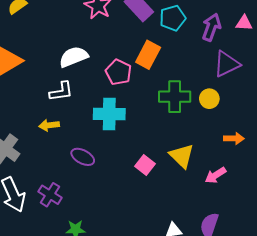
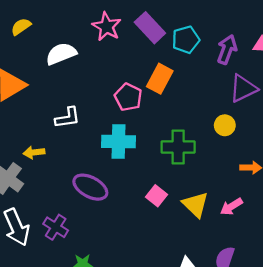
white semicircle: (74, 57) -> (61, 54), moved
green cross: (175, 97) -> (178, 147), moved
yellow arrow: (49, 125) -> (34, 152), moved
yellow triangle: (182, 156) -> (196, 204), moved
purple ellipse: (83, 157) -> (90, 187), size x1.4

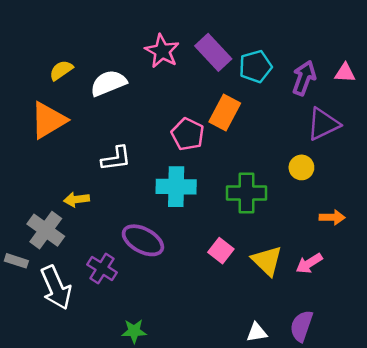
yellow semicircle: (21, 27) -> (61, 70), moved
purple cross: (56, 227) -> (102, 268), moved

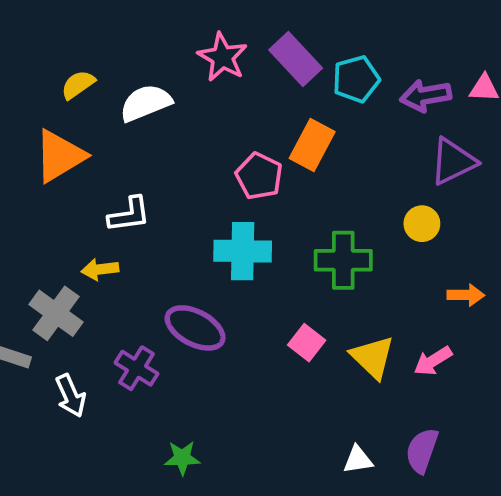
purple arrow: (304, 78) -> (426, 96), turned -120
white L-shape: (116, 159) -> (129, 215), moved
white arrow: (56, 288) -> (71, 396), size x0.7

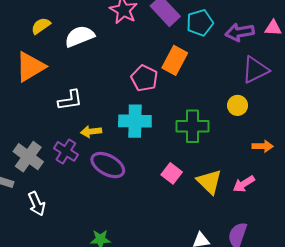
yellow arrow: (100, 269) -> (91, 132), moved
purple cross: (136, 368) -> (66, 151), moved

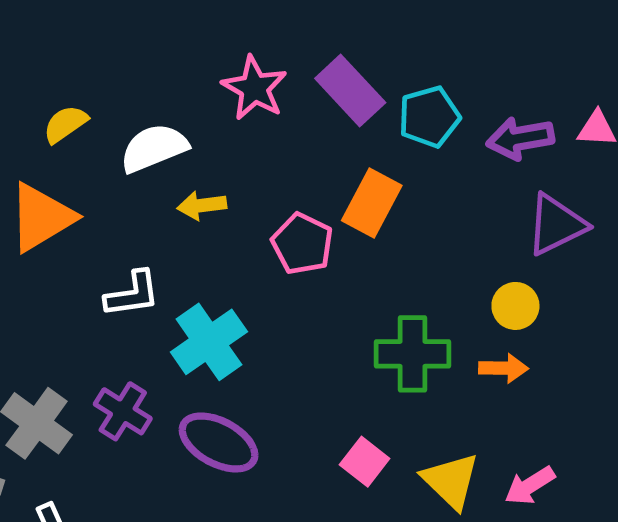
cyan cross: (135, 121) -> (209, 342), moved, turned -36
yellow arrow: (91, 132) -> (202, 205), moved
orange arrow: (263, 146) -> (503, 368), moved

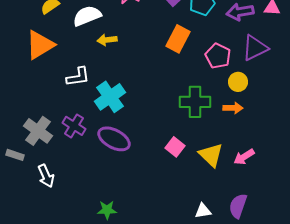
pink pentagon: (302, 244) -> (218, 56), moved

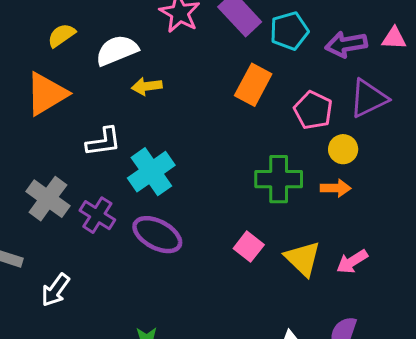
gray cross: (38, 131) -> (48, 199), moved
white arrow: (46, 176) -> (55, 290), turned 60

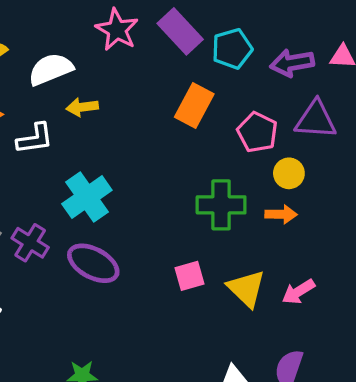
purple triangle: (369, 98) -> (316, 120), turned 30
white L-shape: (103, 142) -> (35, 139), moved
pink square: (249, 247) -> (190, 276), turned 36

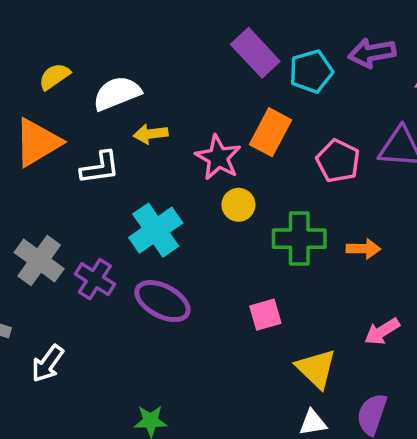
pink star: (117, 30) -> (218, 158), moved
purple arrow: (292, 63) -> (372, 53), moved
yellow circle: (289, 173) -> (238, 205), moved
yellow triangle: (246, 289) -> (316, 369), moved

